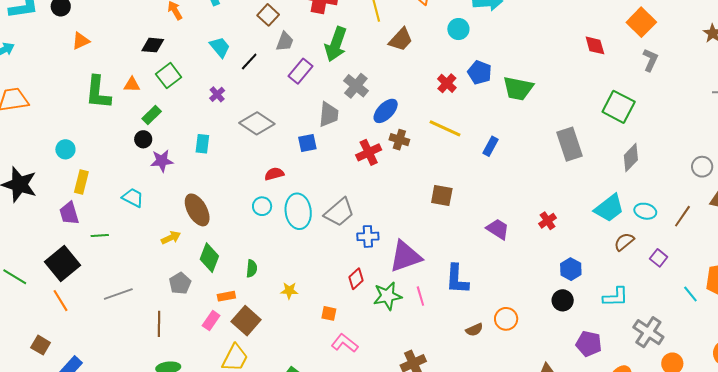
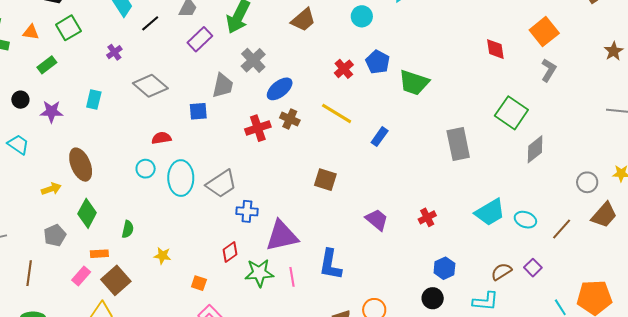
black circle: (143, 139) -> (20, 100), moved
gray diamond: (631, 158) -> (535, 149), moved
brown semicircle: (624, 242) -> (501, 272), moved

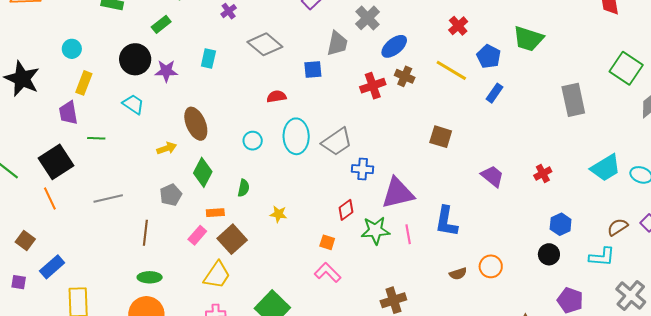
blue pentagon: (378, 62) -> (489, 56), moved
black circle: (20, 100) -> (135, 59), size x1.8
cyan circle: (146, 169) -> (253, 141), moved
orange square: (199, 283) -> (327, 242), moved

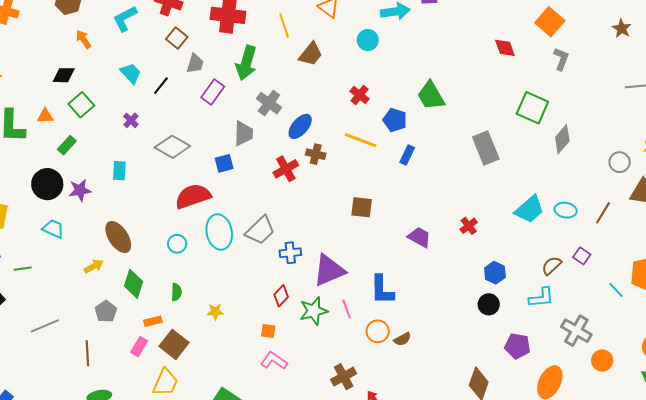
green trapezoid: (528, 39) -> (431, 96), turned 52
red semicircle: (276, 96) -> (193, 196), size x1.8
orange circle: (491, 266) -> (378, 331), moved

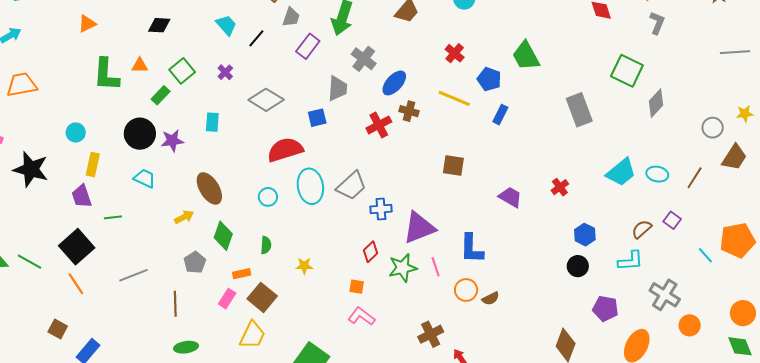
green square: (81, 105) -> (182, 71), moved

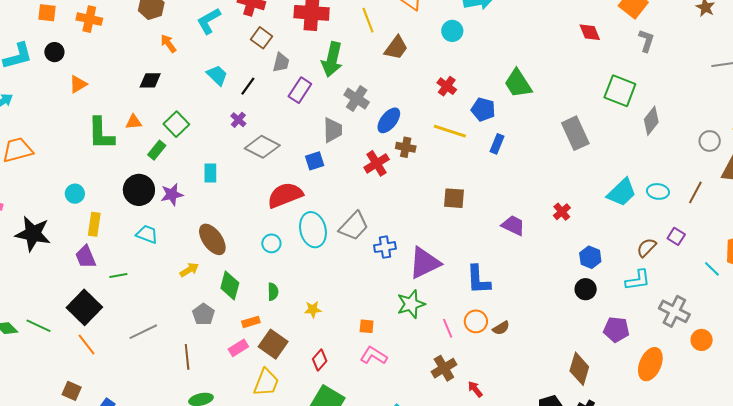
purple cross: (225, 72) -> (238, 120), moved
red diamond: (371, 252) -> (320, 360), moved
pink line: (436, 267) -> (448, 328), moved
pink rectangle: (227, 299) -> (238, 348), turned 30

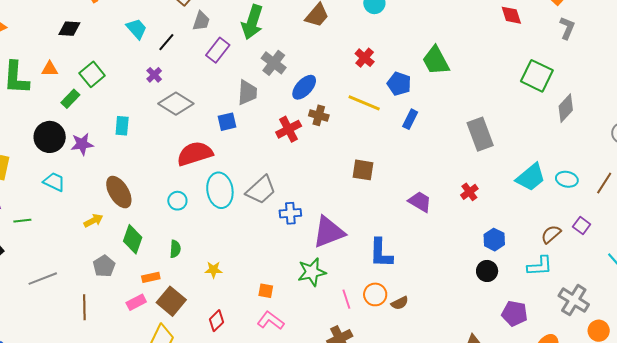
gray rectangle: (575, 133) -> (480, 134), moved

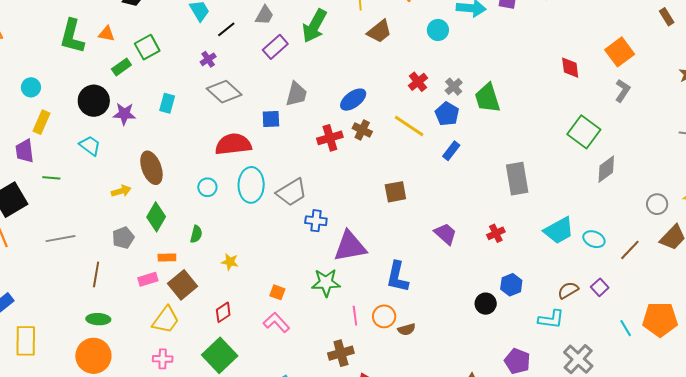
gray cross: (274, 63) -> (454, 87), moved, size x0.7
brown square: (363, 170) -> (395, 192), turned -30
black circle: (487, 271) -> (486, 304), moved

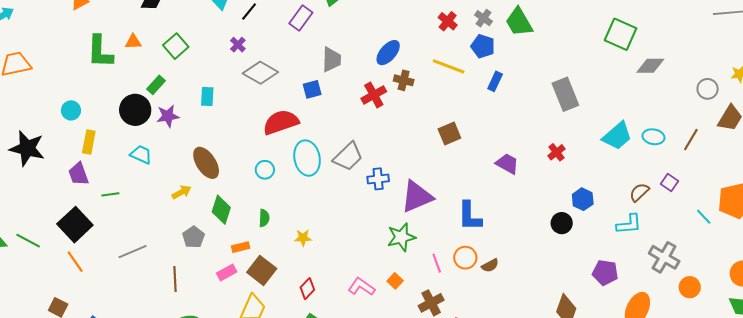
green rectangle: (121, 67) -> (156, 85), moved
gray diamond: (606, 169) -> (650, 66), turned 48
orange square: (277, 292) -> (395, 281), moved, turned 35

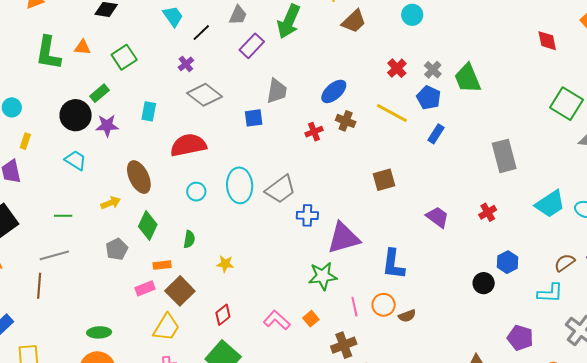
red cross: (374, 95) -> (314, 132), size x0.7
red semicircle: (281, 122) -> (188, 145), moved
yellow rectangle: (89, 142) -> (25, 141), size x0.7
green line: (110, 194) -> (63, 216), moved
brown line: (175, 279) -> (39, 286), moved

